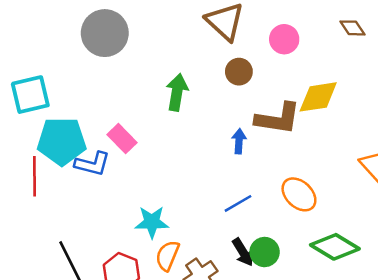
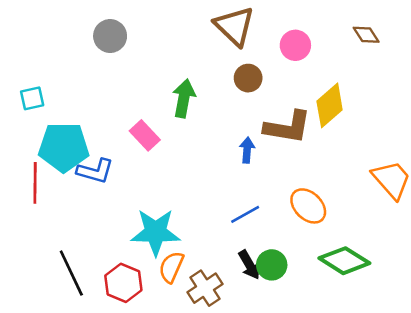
gray circle: (105, 33) -> (110, 36), size x0.7
cyan square: (30, 95) -> (32, 98), size x0.6
yellow diamond: (318, 97) -> (330, 105), turned -33
pink rectangle: (122, 139) -> (145, 135), moved
cyan star: (152, 222) -> (156, 232), size x1.4

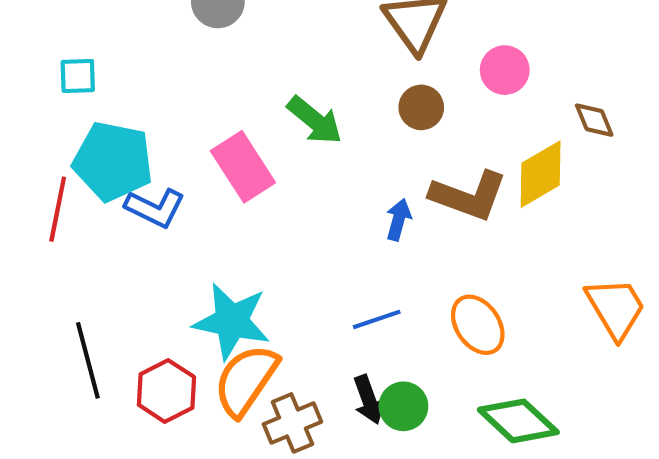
brown diamond: (366, 35) -> (594, 120), moved
green arrow: (184, 98) -> (315, 120), turned 108
pink rectangle: (145, 135) -> (243, 167), size x1.4
orange semicircle: (171, 267) -> (246, 380), size x1.5

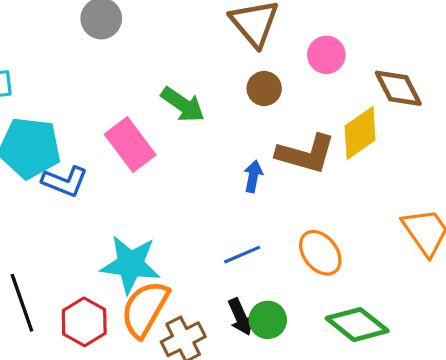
brown diamond: (594, 120) -> (398, 88), size x1.5

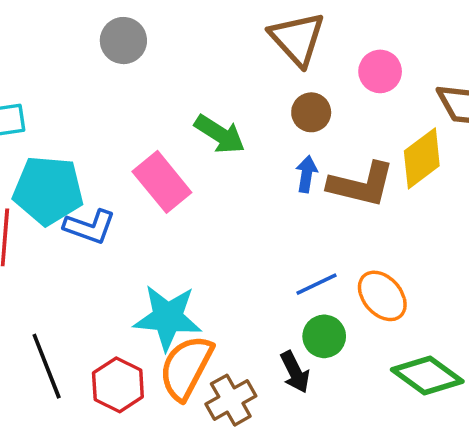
blue arrow: (253, 176) -> (307, 174), moved
blue line: (242, 255) -> (317, 284), moved
green circle: (268, 320) -> (324, 336), moved

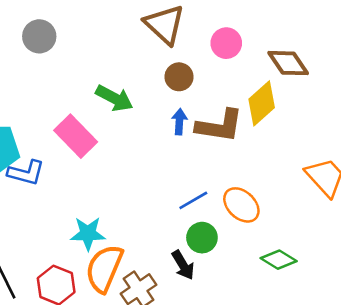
cyan star: (168, 318) -> (88, 234), size x0.7
green diamond: (427, 376) -> (279, 260), size x0.7

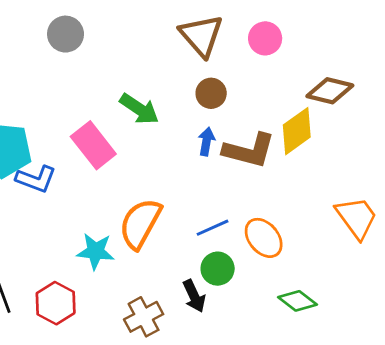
pink circle: (226, 43) -> (265, 38), moved
brown diamond: (288, 63) -> (330, 91), turned -48
orange semicircle: (104, 268) -> (140, 224), moved

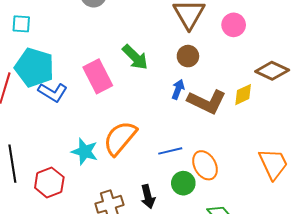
yellow diamond: (297, 131) -> (243, 95), size x0.7
green circle: (218, 269) -> (183, 183), moved

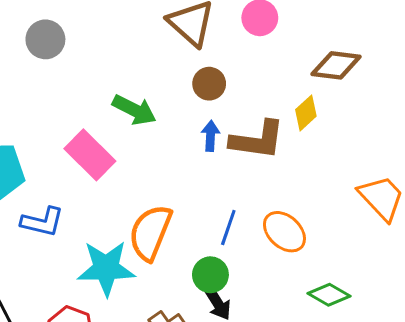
blue L-shape: (53, 92) -> (42, 222), moved
blue line: (170, 151) -> (228, 227), turned -40
cyan star: (85, 152) -> (106, 268), size x1.4
green circle: (183, 183) -> (210, 275), moved

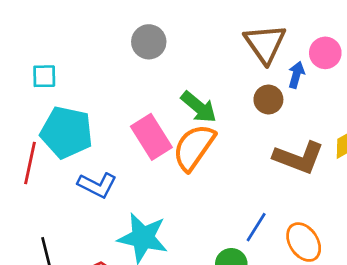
gray circle: (45, 39) -> (149, 42), moved
blue arrow: (211, 136) -> (296, 75), moved
orange semicircle: (150, 233) -> (194, 147), moved

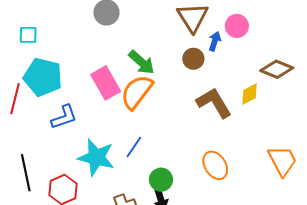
brown L-shape: (299, 158) -> (214, 103), turned -144
blue L-shape: (97, 185) -> (64, 117), turned -48
blue line: (256, 227) -> (134, 147), moved

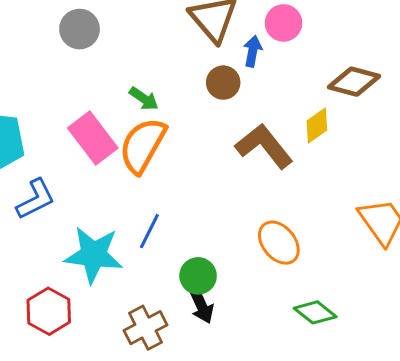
green arrow: (142, 62) -> (144, 99), size x0.7

